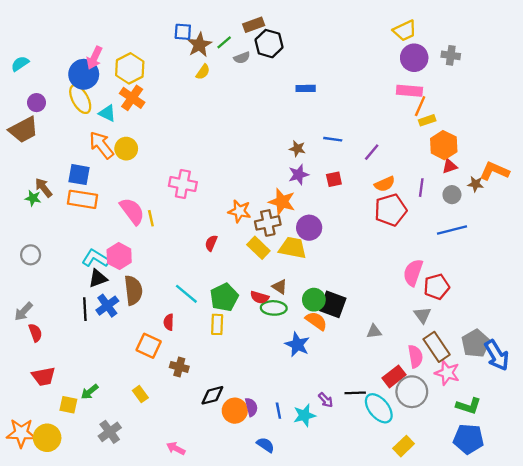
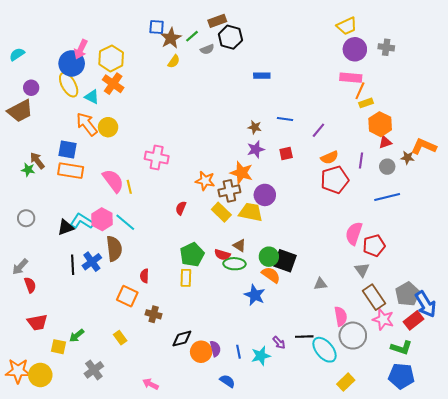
black triangle: (98, 278) -> (66, 227), moved
cyan line: (186, 294) -> (125, 222), moved
pink semicircle: (415, 356) -> (341, 316), moved
red rectangle: (394, 376) -> (414, 320), moved

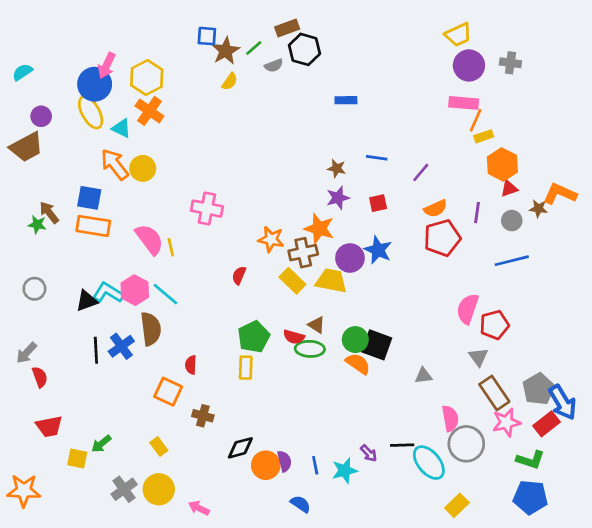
blue star: (255, 295) -> (378, 250), moved
pink star: (383, 319) -> (506, 422), turned -30
yellow circle: (40, 375) -> (159, 489), moved

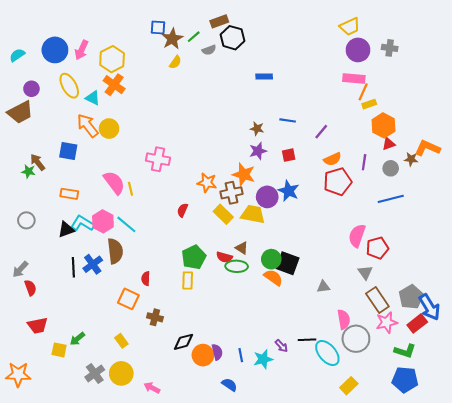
blue circle: (95, 84) -> (55, 50), moved
orange rectangle: (93, 226) -> (69, 194), moved, size x0.7

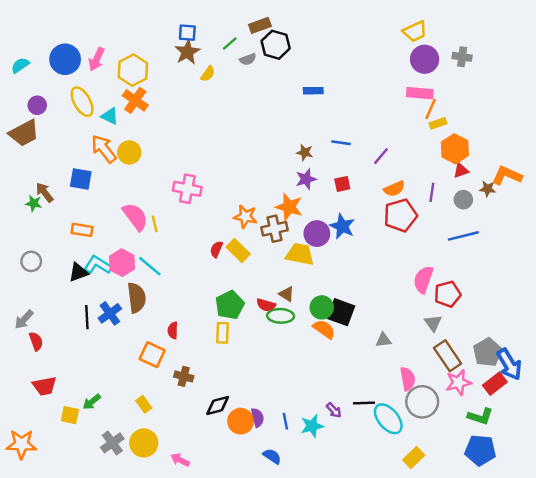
brown star: (172, 39) -> (187, 52), moved
yellow rectangle: (223, 214) -> (238, 250), moved

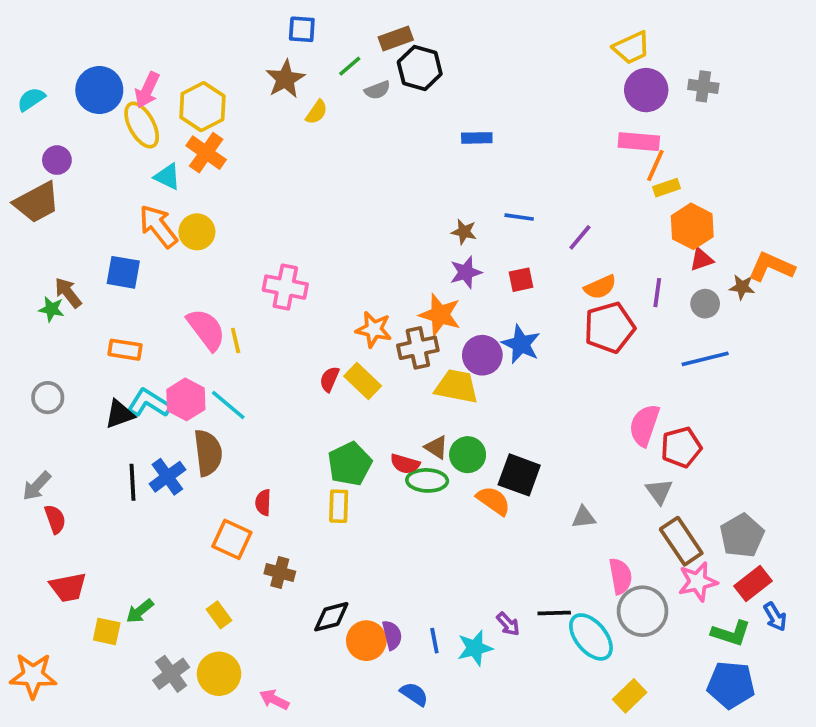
blue square: (187, 33) -> (302, 29), moved
yellow ellipse: (82, 102) -> (142, 125), moved
green circle: (322, 307) -> (468, 455), moved
blue arrow: (509, 364) -> (775, 617), moved, size x0.6

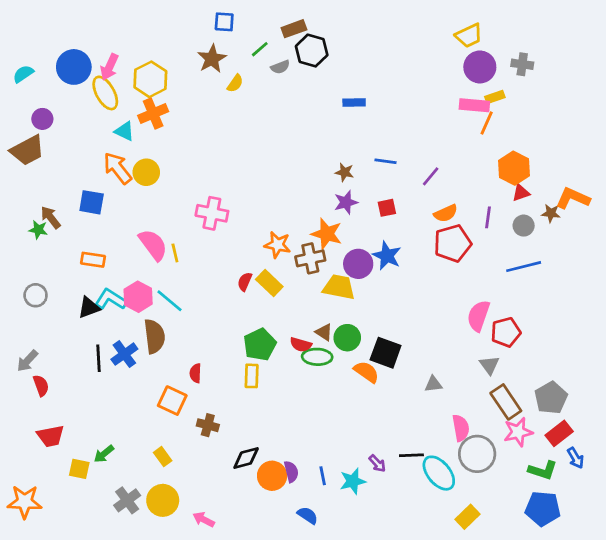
orange cross: (206, 153) -> (153, 113), turned 32
yellow rectangle: (666, 188) -> (495, 97), moved

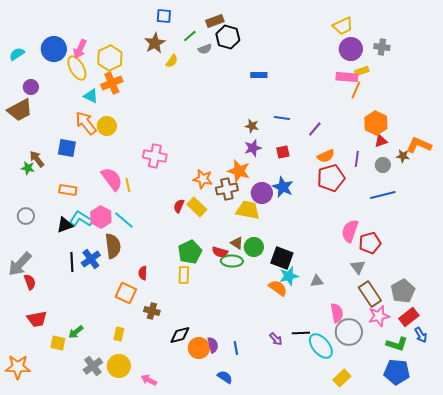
gray arrow: (27, 361) -> (20, 264), size x1.5
orange semicircle: (366, 372) -> (278, 288), moved
yellow rectangle: (163, 457) -> (119, 334), turned 48
cyan star: (353, 481) -> (289, 276), moved

